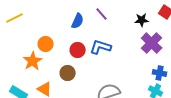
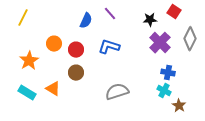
yellow line: (15, 18) -> (23, 18), turned -36
red circle: (78, 50) -> (76, 50), moved
orange star: (33, 61) -> (29, 61), moved

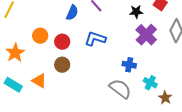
blue cross: (168, 73) -> (129, 65), moved
gray semicircle: (117, 92) -> (120, 89), moved, turned 55

